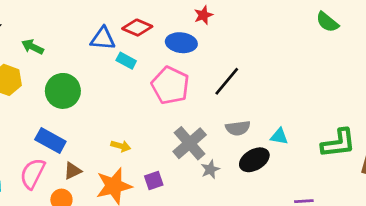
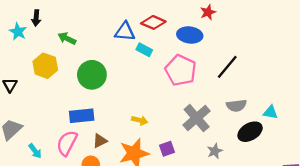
blue rectangle: (50, 140) -> (82, 116), turned -35
gray star: (210, 169) -> (215, 151), moved

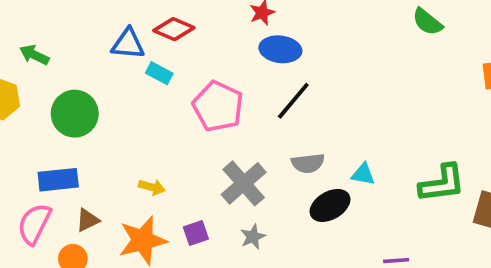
blue ellipse: (190, 35) -> (280, 49), moved
gray star: (215, 151) -> (253, 237), moved

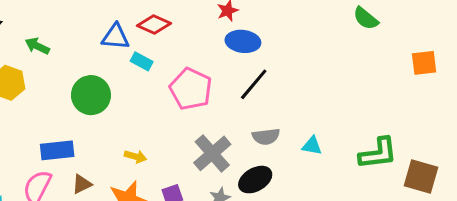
green circle: (75, 114) -> (91, 95), moved
black ellipse: (330, 205) -> (255, 180), moved

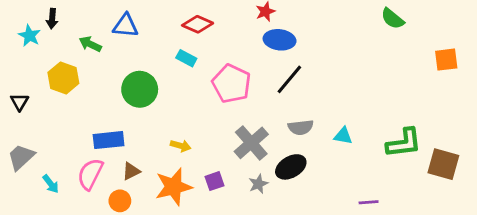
blue triangle: (116, 37) -> (126, 26), moved

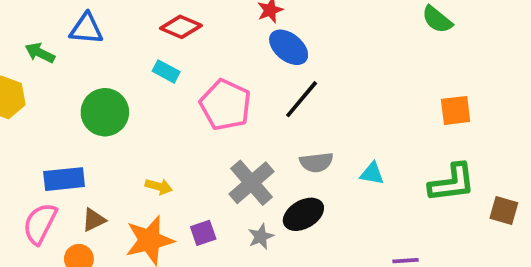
blue ellipse: (280, 40) -> (289, 47), turned 32
orange square: (446, 60) -> (456, 110), moved
brown square: (443, 164) -> (504, 211), size x0.7

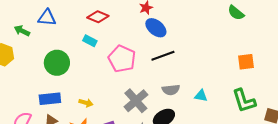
black line: (302, 99) -> (163, 56), turned 30
blue rectangle: (64, 179) -> (50, 99), moved
green L-shape: (452, 183) -> (244, 101), turned 80

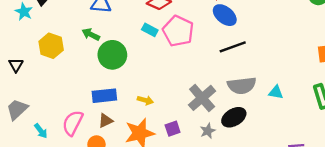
green arrow: (22, 31) -> (91, 34), moved
pink pentagon: (122, 59) -> (178, 31), moved
gray semicircle: (171, 90) -> (242, 85), size x1.4

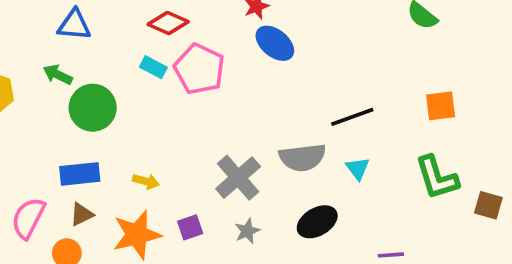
black line: (233, 47) -> (352, 117), moved
cyan triangle: (276, 92) -> (358, 168), turned 42
black ellipse: (234, 117) -> (317, 222), moved

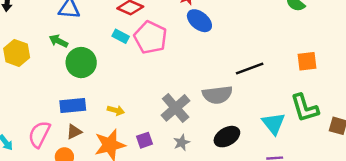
cyan triangle: (358, 168) -> (274, 123), moved, size x1.5

